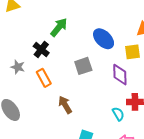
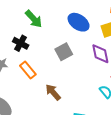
green arrow: (59, 27) -> (34, 19), turned 108

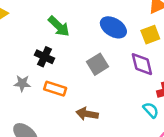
orange rectangle: (28, 70) -> (55, 89), turned -30
brown arrow: (53, 92) -> (87, 114), turned -36

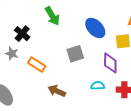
black cross: (45, 57) -> (22, 34), moved
cyan semicircle: (151, 110) -> (98, 86), moved, turned -64

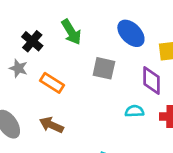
green arrow: (52, 16) -> (71, 32), moved
gray square: (75, 54) -> (104, 68), turned 30
brown arrow: (57, 91) -> (51, 125), moved

